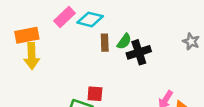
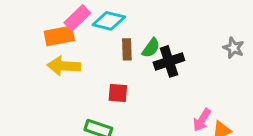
orange rectangle: (27, 35) -> (59, 36), moved
yellow arrow: (32, 56) -> (64, 66), moved, turned 95
red square: (95, 94) -> (118, 93), moved

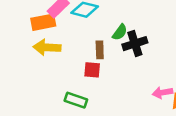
brown rectangle: (127, 49) -> (100, 50), moved
pink arrow: (202, 120) -> (163, 93), turned 48

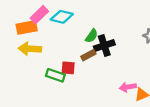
brown rectangle: (100, 50) -> (88, 55), moved, turned 64
green rectangle: (76, 100) -> (55, 75), moved

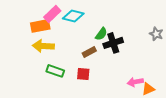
brown rectangle: (88, 55) -> (89, 52), moved
red square: (68, 68) -> (83, 74), moved
green rectangle: (55, 75) -> (55, 71), moved

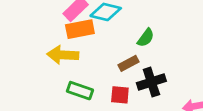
orange rectangle: (40, 26) -> (80, 29), moved
black cross: (113, 43) -> (151, 82), moved

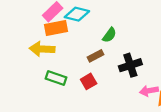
black cross: (151, 82) -> (130, 65), moved
red square: (120, 95) -> (89, 81), turned -35

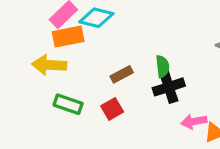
green semicircle: (109, 35) -> (162, 66), moved, turned -42

